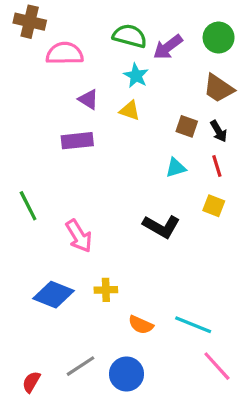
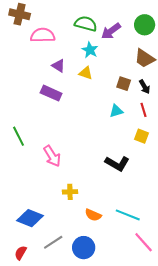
purple rectangle: (77, 141) -> (51, 93), turned 30
black L-shape: (161, 226) -> (117, 163), moved
blue diamond: (53, 295) -> (30, 218), moved

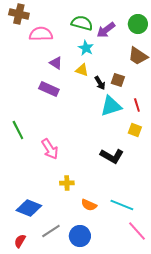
black arrow: (145, 87) -> (100, 83), moved
cyan triangle: (116, 111) -> (111, 106), size x1.6

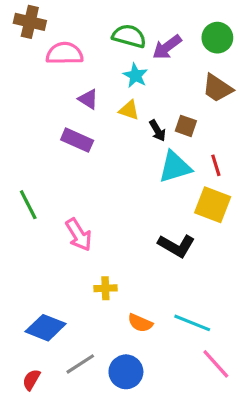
yellow square: (135, 130) -> (213, 205), size x1.6

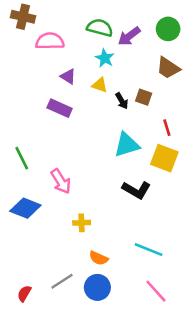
cyan triangle: (175, 167) -> (127, 145), moved
orange semicircle: (140, 323) -> (99, 258), moved
blue diamond: (46, 328) -> (25, 208), moved
pink line: (216, 364) -> (156, 291), moved

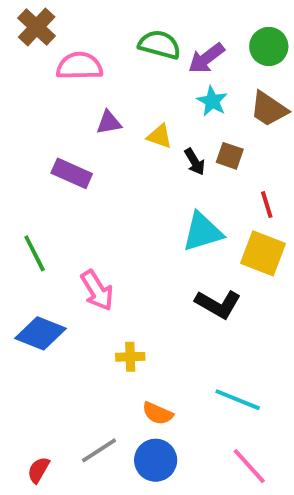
brown cross: (23, 17) -> (37, 27), turned 30
cyan star: (105, 58) -> (212, 101), moved
purple triangle: (68, 76) -> (109, 123), turned -42
purple rectangle: (60, 108) -> (72, 173), moved

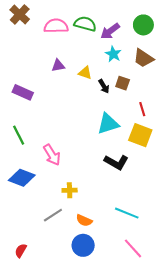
pink semicircle: (80, 66) -> (56, 26), moved
purple rectangle: (72, 173) -> (23, 92), moved
gray line: (99, 450) -> (53, 215), moved

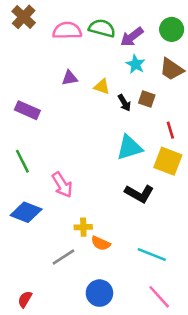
orange semicircle: (84, 220) -> (101, 243), moved

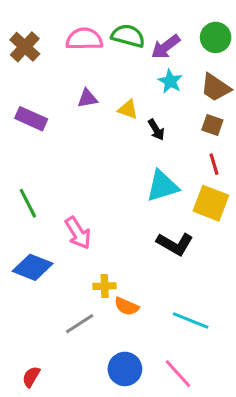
brown cross: (24, 17) -> (25, 47), moved
brown square: (147, 99) -> (212, 125), moved
purple rectangle: (27, 110) -> (31, 119), moved
pink line: (159, 297) -> (178, 374), moved

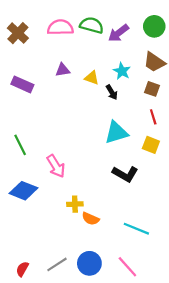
cyan star: (170, 81) -> (122, 71), moved
yellow square: (211, 203) -> (151, 145), size x0.7
gray line: (80, 324) -> (57, 264), moved

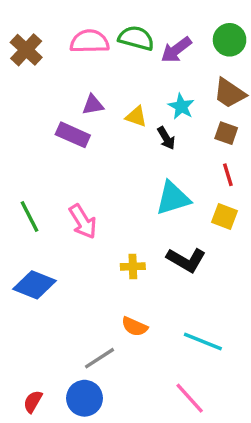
purple rectangle: (22, 84) -> (73, 135), moved
pink arrow: (56, 166) -> (83, 222), moved
yellow cross: (75, 204) -> (133, 267), moved
blue circle: (89, 263) -> (85, 398), moved
gray line: (57, 264) -> (100, 358), moved

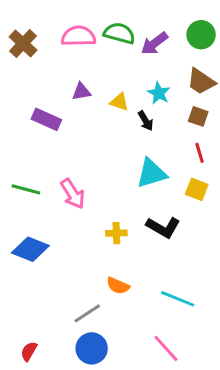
purple rectangle: (73, 135) -> (46, 119), moved
green line: (29, 217) -> (26, 189), turned -48
blue circle: (85, 398) -> (92, 348), moved

